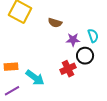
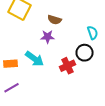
purple star: (73, 40) -> (48, 37), moved
cyan arrow: (35, 78) -> (34, 59), moved

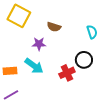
cyan semicircle: (92, 33) -> (92, 32), moved
purple star: (48, 37) -> (39, 44), moved

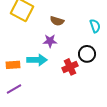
purple star: (39, 44) -> (50, 41), moved
cyan arrow: (34, 66) -> (37, 60), turned -36

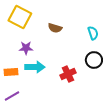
purple star: (50, 41) -> (26, 48), moved
black circle: (87, 54) -> (94, 60), moved

